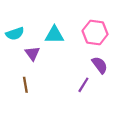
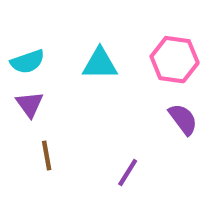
purple triangle: (32, 53) -> (30, 104), moved
purple line: (83, 85) -> (128, 172), moved

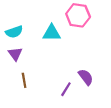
pink hexagon: (175, 60) -> (78, 15), moved
purple semicircle: (183, 119) -> (86, 77), moved

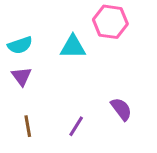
brown line: (24, 80) -> (28, 126), moved
purple line: (66, 89) -> (76, 126), moved

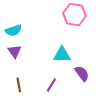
cyan triangle: (73, 47) -> (62, 55), moved

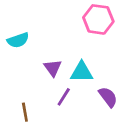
purple triangle: (15, 51) -> (53, 68), moved
purple line: (51, 85) -> (64, 97), moved

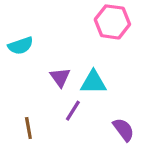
purple semicircle: (108, 97) -> (123, 130), moved

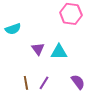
purple line: (73, 111) -> (44, 83), moved
brown line: (28, 128) -> (26, 83), moved

